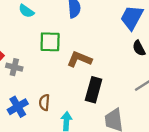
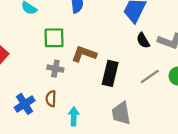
gray cross: (14, 67) -> (55, 69), moved
black rectangle: (94, 90) -> (110, 73), moved

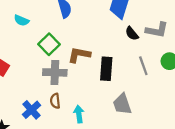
green square: (54, 38) -> (49, 44), turned -35
gray cross: (55, 69) -> (55, 72), size x1.5
gray line: (150, 76) -> (143, 66), turned -66

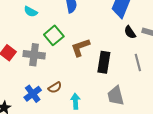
brown L-shape: (79, 55) -> (80, 47), turned -35
gray cross: (55, 72) -> (34, 55), moved
brown semicircle: (55, 101) -> (55, 87), turned -120

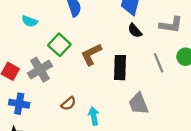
black semicircle: (130, 32) -> (135, 31), moved
gray cross: (34, 55) -> (40, 70), turned -30
blue cross: (33, 94) -> (19, 104), moved, turned -36

